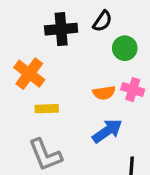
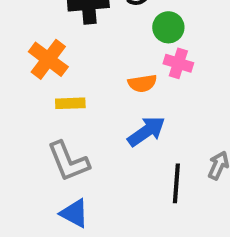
pink cross: (133, 90) -> (178, 63), moved

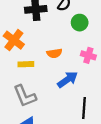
pink cross: (178, 63) -> (88, 55), moved
orange semicircle: (142, 83) -> (54, 53), moved

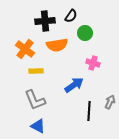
orange semicircle: (54, 53) -> (57, 45), moved, size x1.5

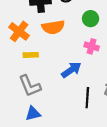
green circle: (85, 33) -> (91, 19), moved
blue triangle: (38, 126) -> (33, 114), turned -42

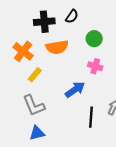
yellow rectangle: (31, 55) -> (35, 75), turned -48

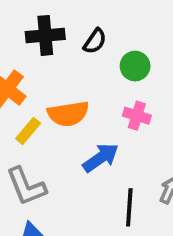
black semicircle: (72, 16) -> (95, 41), moved
orange semicircle: (57, 47) -> (68, 114), moved

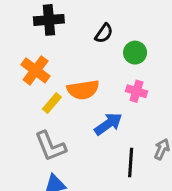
black cross: (45, 35) -> (49, 20), moved

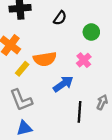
green circle: (135, 53) -> (91, 32), moved
pink cross: (137, 91) -> (84, 60), turned 32

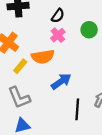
pink cross: (84, 60) -> (58, 35), moved

